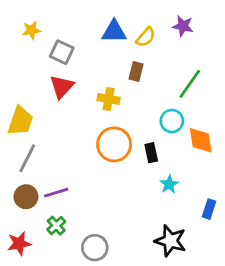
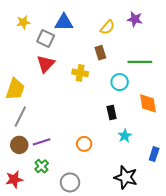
blue triangle: (114, 32) -> (64, 22), moved
brown rectangle: (136, 71) -> (100, 53), turned -32
green line: (190, 84) -> (140, 62), turned 55
cyan circle: (172, 121) -> (120, 82), moved
orange circle: (114, 144) -> (84, 144), moved, size x0.6

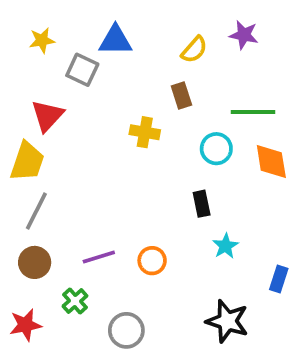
red triangle: (46, 64) -> (47, 116), moved
orange diamond: (148, 103) -> (271, 162), moved
purple line: (42, 142) -> (99, 257), moved

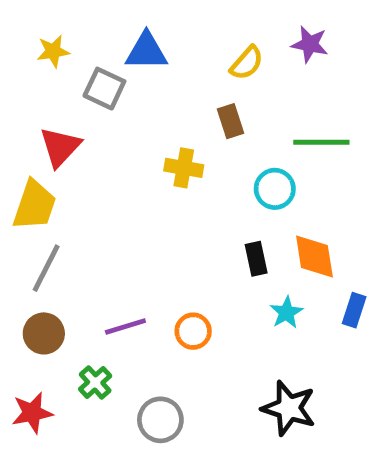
orange diamond: (271, 162) -> (314, 257), moved
blue rectangle: (279, 279) -> (354, 310), moved

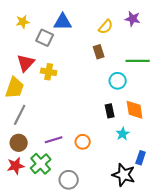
yellow cross: (184, 168) -> (49, 72), moved
blue rectangle: (354, 310) -> (141, 158), moved
green cross: (95, 382) -> (41, 164), size x1.5
red star: (32, 413) -> (16, 166), moved

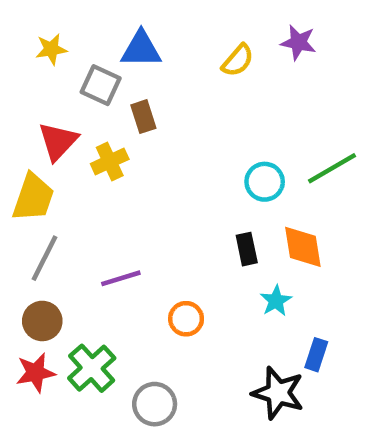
brown rectangle: (99, 52) -> (143, 117), moved
green line: (138, 61) -> (332, 168), moved, turned -30
yellow cross: (49, 72) -> (110, 161), turned -35
purple line: (54, 140) -> (121, 278), moved

